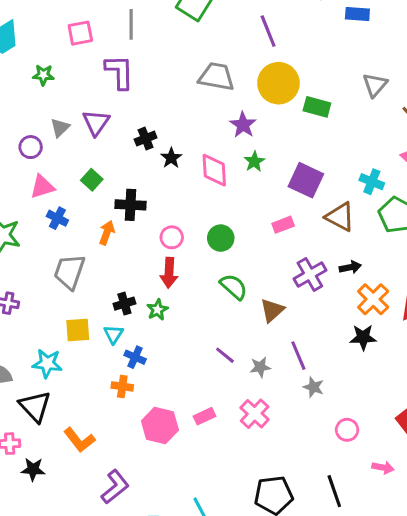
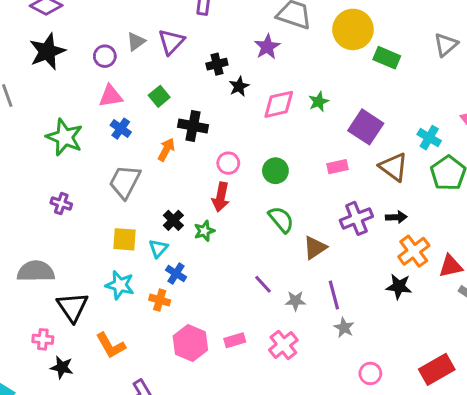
purple star: (243, 125) -> (267, 47), moved
pink diamond: (214, 170) -> (279, 104), turned 72
black cross: (124, 304) -> (173, 220), turned -36
cyan star: (47, 363) -> (120, 285), moved

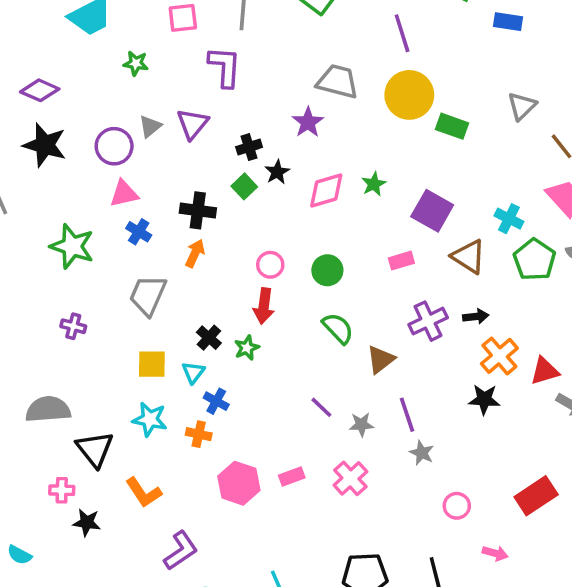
black star: (47, 51) -> (45, 145), turned -30
purple circle: (105, 56) -> (114, 146), size x1.4
green square: (159, 96) -> (244, 186), moved
black cross: (193, 126) -> (198, 210), moved

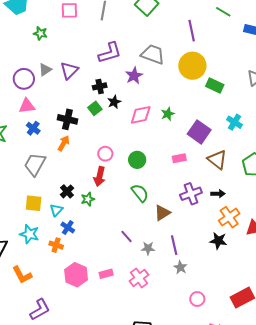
purple L-shape: (225, 67) -> (110, 53), moved, turned 65
cyan cross: (509, 219) -> (234, 122), moved

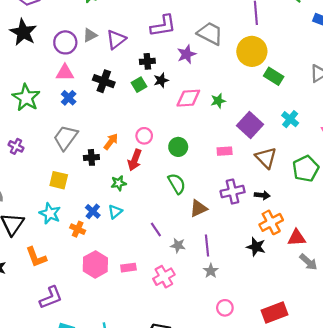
black cross: (67, 119) -> (104, 81), moved
orange arrow: (64, 143) -> (111, 142), moved
black cross: (67, 191) -> (91, 157), moved, turned 32
cyan triangle: (56, 210) -> (115, 212), moved

